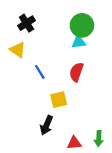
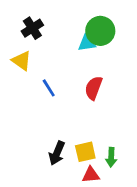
cyan triangle: (79, 42) -> (87, 43), moved
yellow square: (59, 100) -> (85, 152), moved
green arrow: (99, 139) -> (111, 157), moved

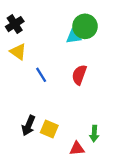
black cross: (32, 28) -> (15, 24), moved
yellow square: (85, 152) -> (49, 129), moved, turned 36
black arrow: (57, 153) -> (28, 126), moved

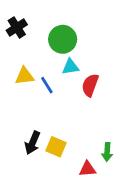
green circle: (85, 26) -> (63, 39), moved
cyan triangle: (73, 37) -> (70, 67), moved
yellow triangle: (18, 52) -> (25, 76), moved, turned -42

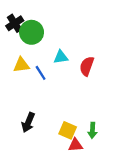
green circle: (63, 39) -> (32, 32), moved
red semicircle: (90, 85) -> (87, 66), moved
yellow square: (56, 147) -> (68, 130), moved

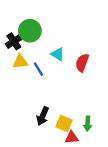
black cross: (15, 23) -> (14, 41), moved
cyan triangle: (61, 57) -> (58, 54), turned 40
black arrow: (28, 122) -> (43, 116), moved

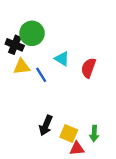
black cross: (14, 41) -> (15, 45), turned -35

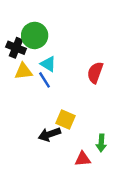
cyan triangle: (62, 59) -> (48, 64), moved
black arrow: (46, 125) -> (49, 134), turned 48
yellow square: (69, 134) -> (65, 119), moved

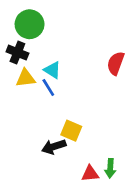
green circle: (35, 35) -> (30, 24), moved
red semicircle: (95, 73) -> (116, 63), moved
green arrow: (101, 143) -> (110, 168), moved

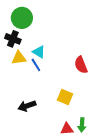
red semicircle: (116, 63) -> (81, 65), moved, turned -42
yellow square: (71, 131) -> (65, 97), moved
black arrow: (54, 147) -> (27, 106), moved

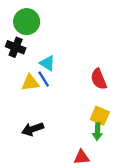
yellow triangle: (19, 58) -> (30, 83), moved
yellow square: (65, 97) -> (100, 116), moved
green arrow: (82, 125) -> (97, 132), moved

